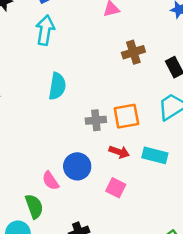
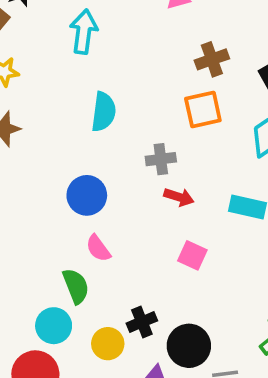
orange square: (126, 116) -> (203, 109), moved
red arrow: (119, 152) -> (179, 197), moved
blue circle: (77, 166) -> (87, 195), moved

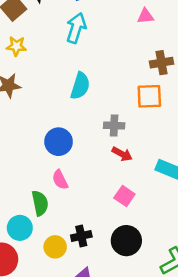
black circle: (189, 346) -> (126, 241), moved

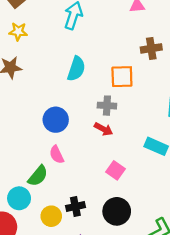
orange square: (149, 96) -> (122, 77), moved
red arrow: (122, 154) -> (104, 129), moved
green semicircle: (40, 203) -> (38, 176), turned 50

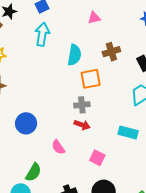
cyan semicircle: (76, 69) -> (74, 55), moved
blue circle: (56, 120) -> (26, 123), moved
pink semicircle: (57, 155) -> (58, 147), moved

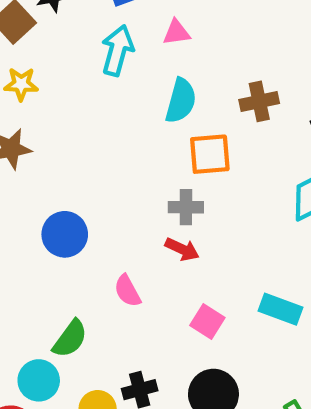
pink triangle: (94, 18) -> (176, 32), moved
cyan rectangle: (128, 132) -> (281, 309), moved

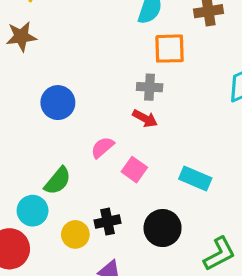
pink semicircle: (127, 291) -> (102, 147), turned 75
cyan rectangle: (281, 309) -> (195, 178), moved
pink square: (207, 322) -> (134, 170), moved

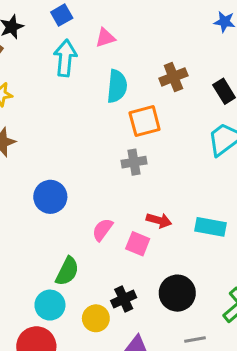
red arrow: (145, 118) -> (159, 220), moved
cyan rectangle: (195, 178) -> (210, 227), moved

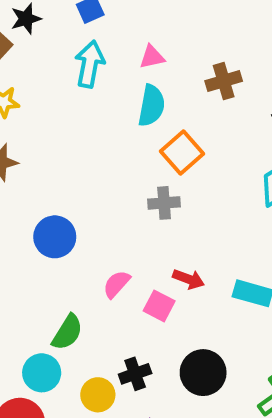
pink triangle: (105, 38) -> (152, 57), moved
brown cross: (173, 77) -> (224, 81), moved
orange square: (145, 121) -> (182, 153), turned -32

